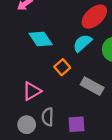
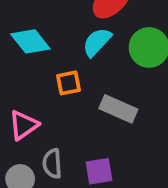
orange square: (62, 67) -> (69, 83), turned 35

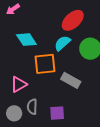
orange square: (69, 83) -> (45, 64), size x1.6

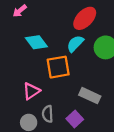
gray rectangle: (71, 80) -> (90, 96), moved
purple square: (57, 113) -> (75, 119), turned -35

